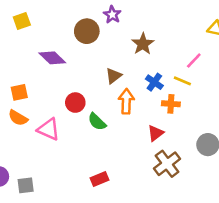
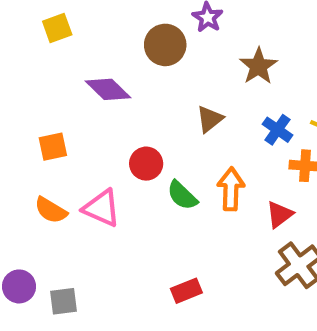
orange arrow: (126, 101) -> (231, 189), moved
orange semicircle: (18, 118) -> (51, 210), moved

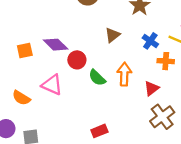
purple diamond: (108, 89) -> (56, 45), moved
orange semicircle: (51, 210) -> (21, 98), moved

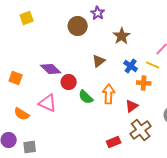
orange square: (25, 50) -> (16, 78), moved, turned 32
red rectangle: (99, 131) -> (114, 142), moved

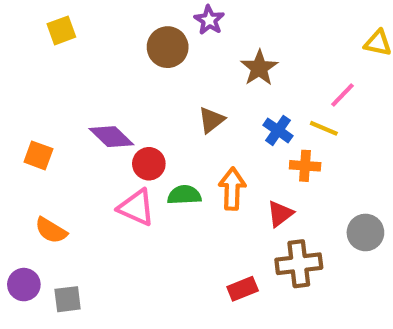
green semicircle: (86, 97) -> (184, 195), turned 133
pink triangle: (48, 103) -> (136, 207), moved
brown cross: (141, 130) -> (299, 264), turned 30

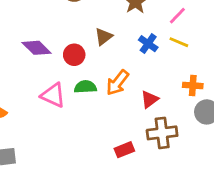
pink line: (343, 95) -> (177, 16), moved
red circle: (149, 164) -> (74, 55), moved
orange cross: (305, 166) -> (193, 85), moved
orange arrow: (232, 189) -> (117, 83), turned -144

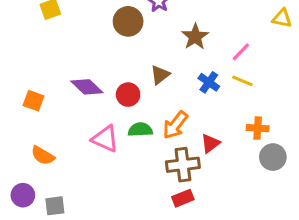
brown cross: (162, 133) -> (183, 165), moved

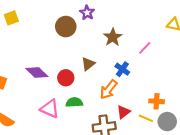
yellow line: (242, 81) -> (146, 118), moved
orange arrow: (175, 125) -> (108, 90), moved

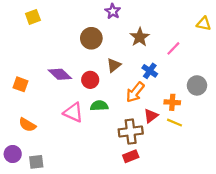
brown circle: (66, 27) -> (91, 38), moved
orange cross: (157, 101) -> (172, 102), moved
gray circle: (167, 122) -> (197, 85), moved

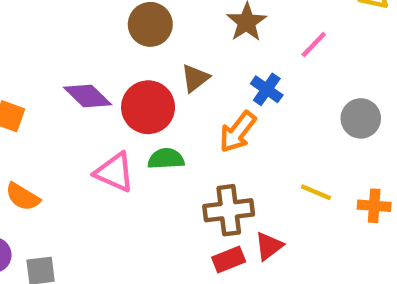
red circle: (90, 80) -> (148, 107), size x1.5
orange cross: (172, 102) -> (374, 206), moved
red triangle: (151, 116) -> (269, 246), moved

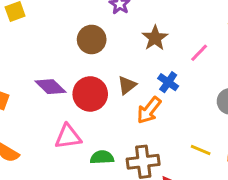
brown triangle: (195, 78) -> (127, 85), moved
green semicircle: (166, 159) -> (102, 157), moved
pink triangle: (114, 172) -> (68, 137), turned -32

